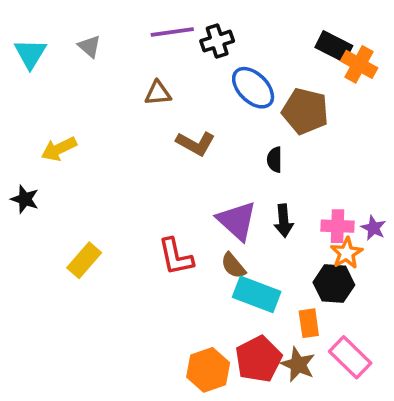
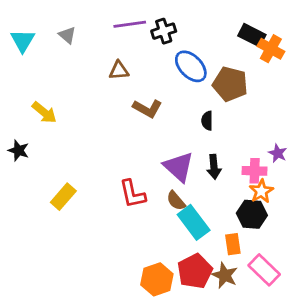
yellow arrow: (59, 149) -> (44, 112), turned -115
purple star: (373, 228) -> (278, 153), moved
cyan rectangle: (257, 294) -> (194, 222), turned 32

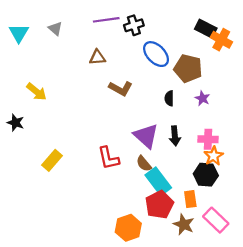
purple star: (278, 153) -> (202, 98), moved
red pentagon: (195, 271) -> (159, 205), moved

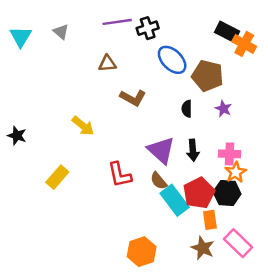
yellow arrow: (37, 92) -> (83, 126), moved
red pentagon: (159, 205) -> (199, 193), moved

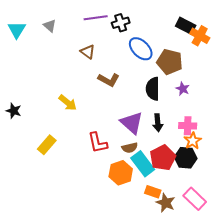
brown triangle: (107, 64) -> (88, 52), turned 42
black semicircle: (187, 109) -> (153, 89), size x1.6
brown semicircle: (159, 181) -> (130, 148), turned -63
orange rectangle: (210, 220) -> (153, 192), moved, turned -63
orange hexagon: (142, 252) -> (121, 173), moved

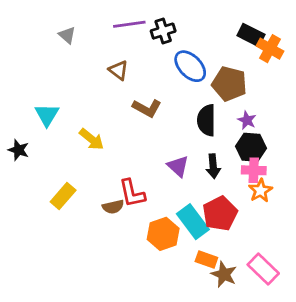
cyan triangle: (17, 30) -> (47, 115), moved
purple triangle: (132, 123) -> (178, 166), size x0.7
brown semicircle: (130, 148) -> (113, 207), moved
black hexagon: (186, 158) -> (251, 147), moved

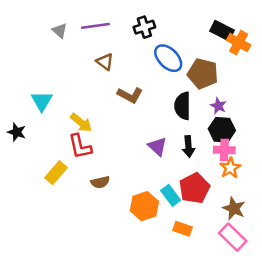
purple line: (129, 24) -> (95, 26), moved
red L-shape: (132, 193) -> (80, 146), moved
cyan rectangle: (193, 222) -> (171, 195), size x0.7
brown star: (224, 274) -> (234, 208), moved

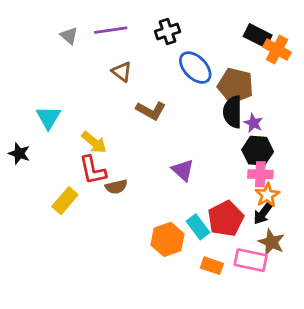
black semicircle: (183, 106) -> (233, 112), moved
black arrow: (189, 146) -> (263, 213), moved, turned 42
brown semicircle: (100, 182) -> (116, 187), moved
pink rectangle: (233, 237) -> (251, 260), moved, turned -32

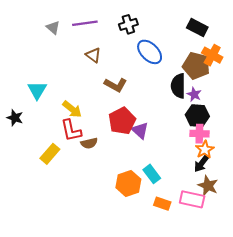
orange cross: (277, 50) -> (212, 55), moved
brown pentagon: (235, 86) -> (196, 66), moved
red pentagon: (226, 219) -> (122, 121), moved

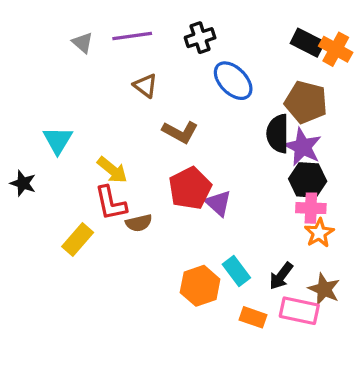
orange cross: (212, 55) -> (336, 49), moved
purple star: (194, 94) -> (303, 147), size x1.6
black arrow: (202, 163) -> (281, 276), moved

